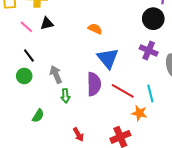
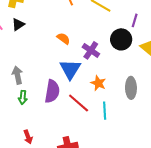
black triangle: (47, 23) -> (18, 25), turned -32
purple cross: (149, 50) -> (91, 50), moved
orange star: (139, 113) -> (98, 83), moved

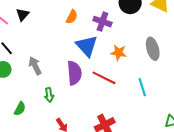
orange semicircle: (63, 39) -> (72, 17), turned 96
green arrow: (23, 97) -> (49, 95), moved
cyan line: (105, 111) -> (142, 87), moved

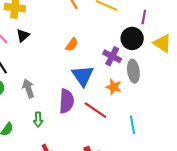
purple cross: (102, 22) -> (112, 56), moved
gray ellipse: (153, 49) -> (133, 71), moved

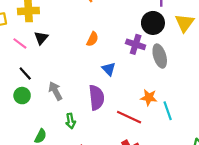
yellow triangle: (162, 43) -> (185, 23), turned 42
blue triangle: (83, 76) -> (109, 69), size x0.6
orange star: (114, 87) -> (149, 98), moved
red line: (95, 110) -> (129, 117), moved

